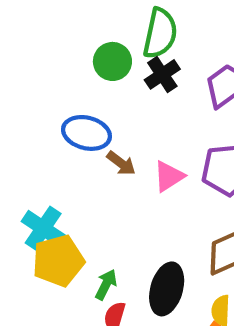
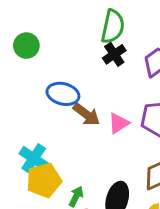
green circle: (112, 61) -> (26, 46), moved
brown arrow: (121, 163) -> (86, 114), size x1.4

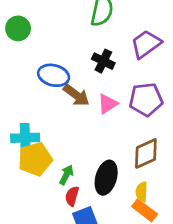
black cross: (114, 54) -> (103, 61), moved, turned -30
cyan cross: (34, 158) -> (25, 138), turned -36

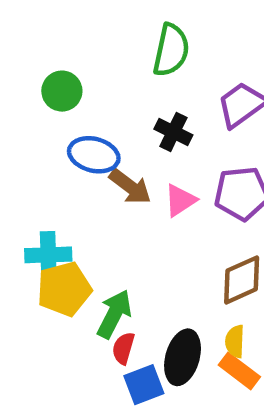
green circle: (18, 28) -> (62, 91), moved
green arrow: (66, 175) -> (114, 314), size x1.5
black ellipse: (106, 178) -> (183, 357), moved

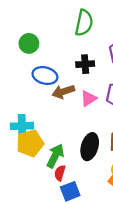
black cross: (173, 132) -> (85, 64), turned -30
brown arrow: (130, 187) -> (63, 92), turned 125
black ellipse: (183, 357) -> (90, 147), moved

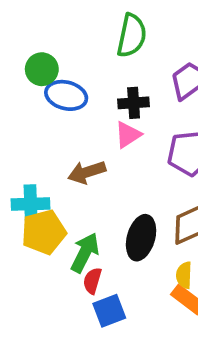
blue ellipse: (45, 76) -> (66, 95), moved
brown arrow: (63, 92) -> (87, 172), moved
pink triangle: (89, 98) -> (128, 135), moved

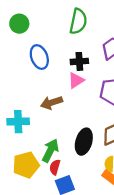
green circle: (42, 69) -> (19, 24), moved
blue ellipse: (66, 95) -> (39, 57), turned 55
yellow pentagon: (44, 232) -> (26, 165), moved

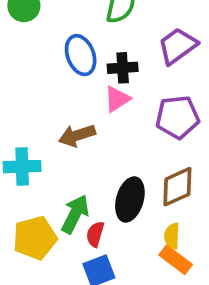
blue ellipse: (39, 57) -> (81, 55), moved
red semicircle: (55, 167) -> (95, 234), moved

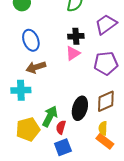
blue ellipse: (81, 55) -> (31, 40), moved
brown arrow: (77, 135) -> (36, 67), moved

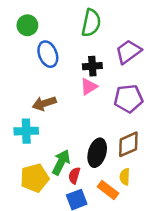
blue ellipse: (31, 40) -> (48, 54), moved
orange rectangle: (105, 141) -> (108, 190), moved

